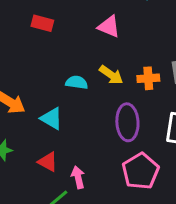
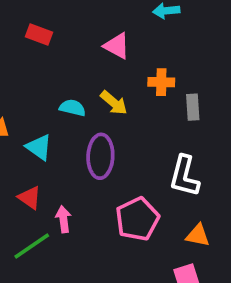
orange cross: (148, 78) -> (161, 82), moved
purple ellipse: (127, 122) -> (100, 156), moved

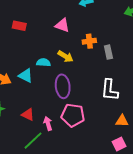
cyan triangle: (39, 147) -> (26, 76), moved
pink pentagon: (137, 219) -> (73, 115), moved, turned -30

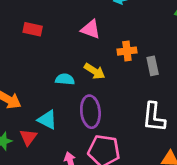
cyan triangle: (26, 76) -> (47, 120), moved
red triangle: (28, 115) -> (28, 137), moved, turned 40

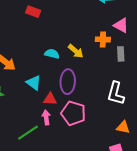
pink triangle: (91, 29) -> (121, 25), moved
red triangle: (28, 137) -> (50, 99), moved, turned 48

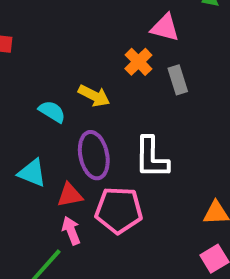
orange cross: (103, 39) -> (138, 62), turned -32
cyan semicircle: (52, 54) -> (52, 112), turned 32
white L-shape: (116, 93) -> (151, 158), moved

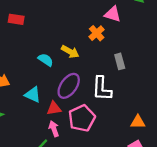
gray rectangle: (178, 80) -> (120, 61), moved
purple ellipse: (94, 155) -> (69, 86), turned 45
pink pentagon: (119, 210) -> (82, 118), turned -30

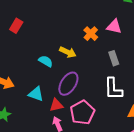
pink triangle: (113, 14) -> (114, 27), moved
red rectangle: (16, 19) -> (16, 26), turned -64
white L-shape: (102, 89) -> (113, 89), moved

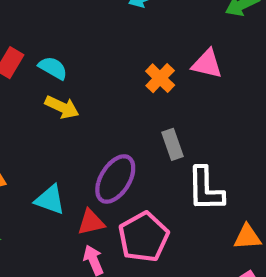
yellow arrow: (68, 52) -> (62, 107), moved
gray rectangle: (114, 58) -> (172, 144), moved
cyan semicircle: (46, 61) -> (53, 68), moved

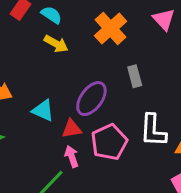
pink triangle: (207, 64) -> (164, 19), turned 30
orange cross: (160, 78) -> (111, 28), moved, size x1.5
white L-shape: (206, 189) -> (153, 130), moved

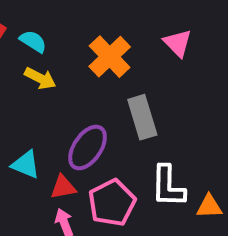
gray rectangle: (135, 76) -> (142, 117), size x1.5

